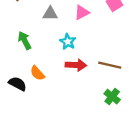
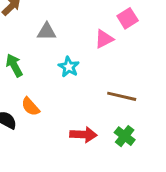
pink triangle: (82, 12) -> (104, 39), moved
red arrow: (76, 65) -> (83, 135), moved

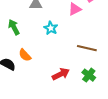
red arrow: (83, 135) -> (61, 74), turned -30

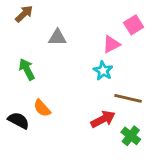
cyan star: (51, 28) -> (103, 71), moved
red arrow: (61, 74) -> (103, 119), moved

